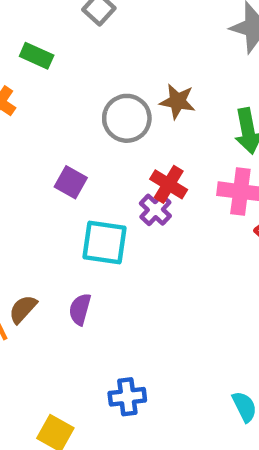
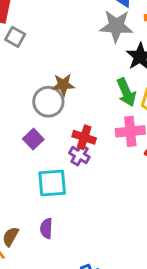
brown star: (177, 101) -> (63, 85), moved
purple square: (71, 182) -> (33, 139), moved, turned 30

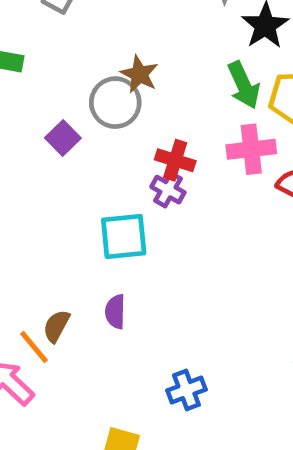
brown star: (63, 85) -> (139, 74), turned 30
purple square: (33, 139) -> (63, 138), moved

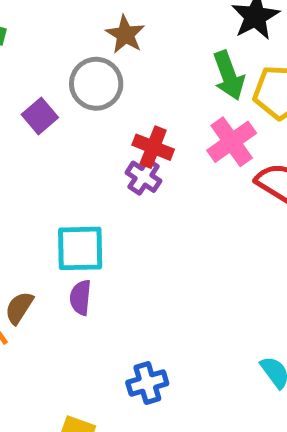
brown star: (139, 74) -> (125, 34), moved
pink cross: (251, 149) -> (232, 142), turned -33
cyan square: (124, 236) -> (80, 248), moved

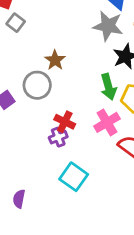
purple cross: (143, 177) -> (58, 137), turned 30
cyan square: (80, 248) -> (74, 177), moved, turned 32

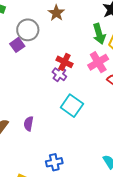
gray circle: (37, 85) -> (28, 30), moved
purple cross: (58, 137) -> (59, 74), turned -32

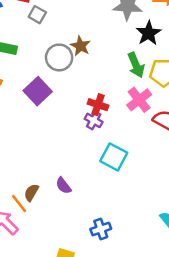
gray circle: (28, 30) -> (59, 57), moved
purple square: (17, 45) -> (38, 91), size x1.5
purple semicircle: (29, 124) -> (63, 186), turned -40

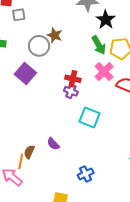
gray square: (37, 15) -> (19, 15), turned -32
orange line: (19, 204) -> (21, 161), turned 56

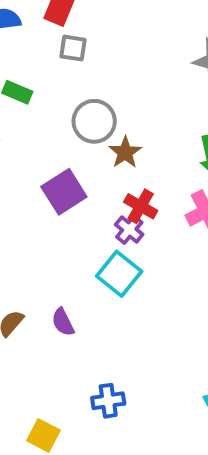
brown star: (54, 35) -> (125, 152), moved
purple square: (25, 73) -> (64, 192), moved
cyan square: (89, 118) -> (119, 274), moved

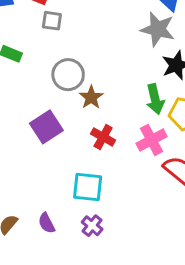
purple cross: (129, 230) -> (92, 226), moved
cyan square: (119, 274) -> (88, 187), turned -32

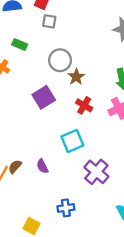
cyan square: (88, 187) -> (72, 141), turned -30
purple cross: (92, 226) -> (96, 172), moved, size x1.6

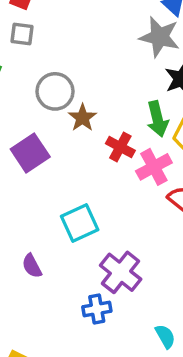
gray square: (49, 21) -> (22, 34), moved
red cross: (84, 105) -> (120, 147), moved
blue cross: (66, 208) -> (97, 309), moved

